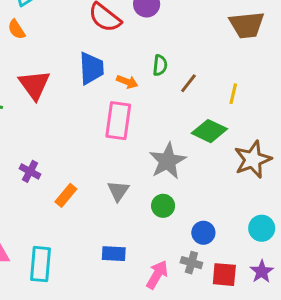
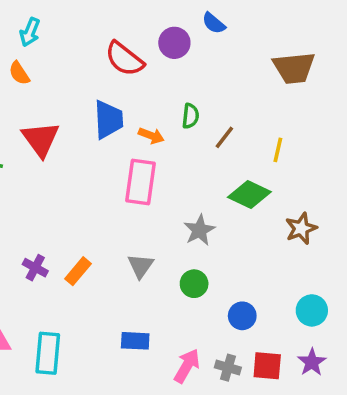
brown star: (253, 159) -> (301, 228), size x0.7
gray star: (168, 161) -> (199, 230), size x0.7
purple cross: (30, 171) -> (35, 268), moved
gray cross: (191, 263) -> (228, 368), moved

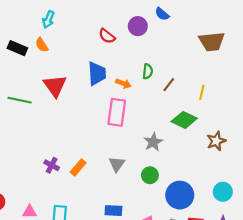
red semicircle: (124, 59) -> (107, 36), size x0.7
blue circle: (242, 316) -> (180, 195), size x1.6

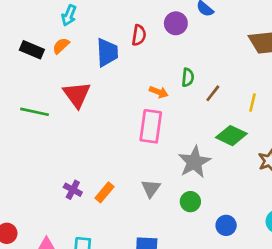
red semicircle: (107, 36) -> (139, 35), turned -119
orange semicircle: (42, 45) -> (61, 46), turned 80
blue trapezoid: (97, 74) -> (107, 52), moved
gray star: (153, 142) -> (194, 162), size x1.4
blue circle: (180, 195) -> (226, 225), size x0.6

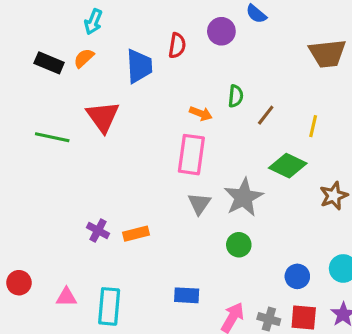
gray triangle: (151, 188) -> (199, 204), moved
orange rectangle: (105, 192) -> (136, 234), turned 36
blue circle: (226, 225) -> (297, 276), moved

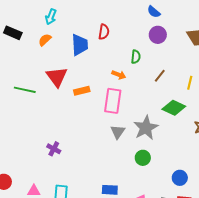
purple circle: (221, 31) -> (158, 35), moved
black rectangle: (49, 63) -> (13, 33), moved
green semicircle: (236, 96) -> (136, 57), moved
orange rectangle: (136, 234) -> (82, 91), moved

